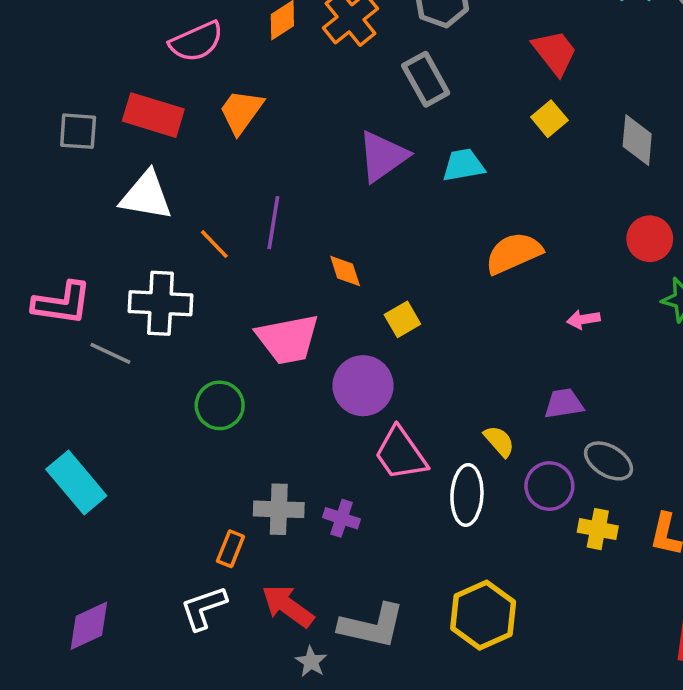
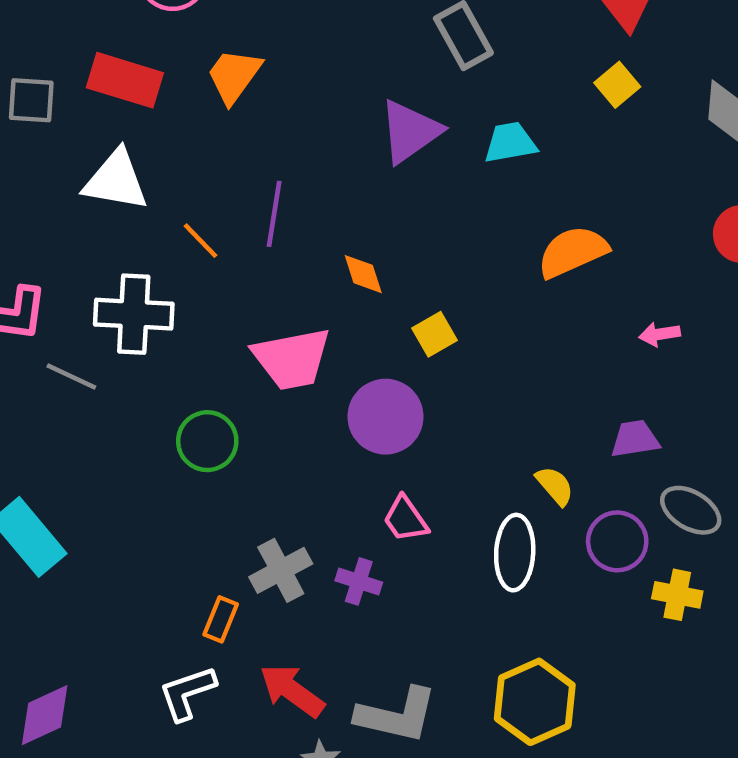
pink trapezoid: (401, 454) -> (406, 519), moved, size x0.7
gray cross: (279, 509) -> (281, 570), turned -30

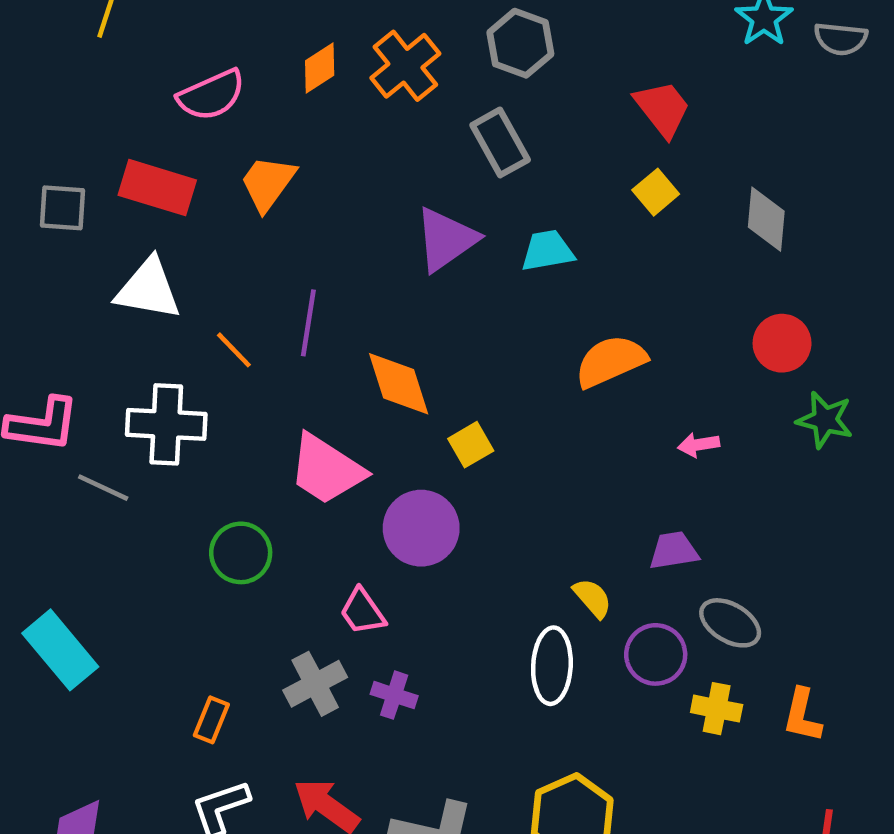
orange diamond: (363, 274) -> (399, 384), size x1.6
pink trapezoid: (292, 359) -> (326, 469), turned 44
pink trapezoid: (406, 519) -> (362, 612), moved
orange rectangle: (221, 619) -> (211, 720), moved

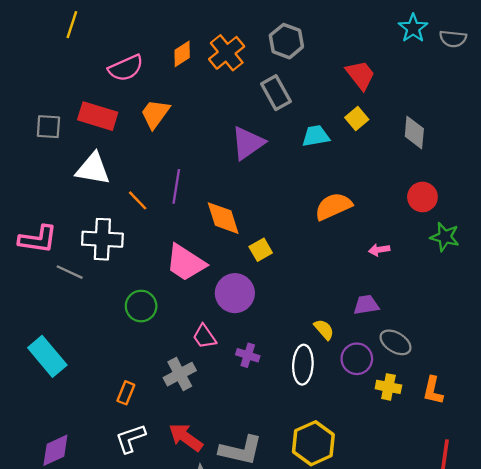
cyan trapezoid: (547, 251) -> (316, 136), moved
purple cross: (394, 695) -> (248, 355), moved

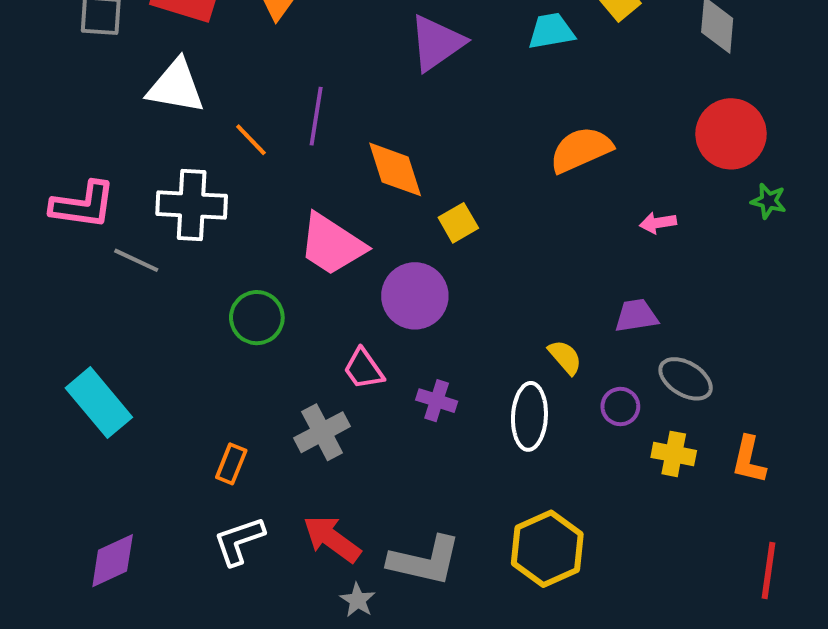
red circle: (422, 197) -> (731, 134), size x1.4
green star: (445, 237) -> (769, 201), size x0.7
purple circle: (357, 359) -> (620, 407), size x0.7

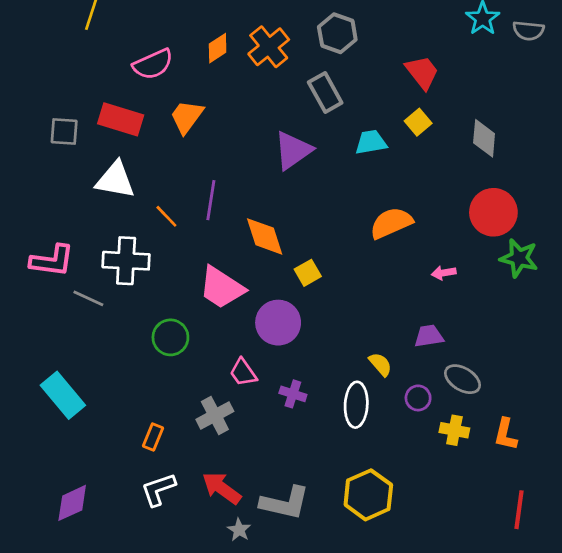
green star: (769, 201) -> (519, 258), size x1.6

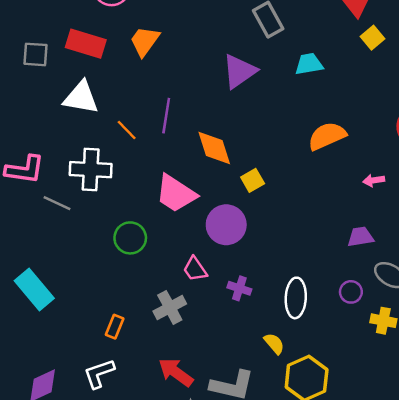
yellow square: (418, 122) -> (373, 38), moved
yellow semicircle: (380, 364) -> (274, 343), moved
white L-shape: (158, 489) -> (99, 373), moved

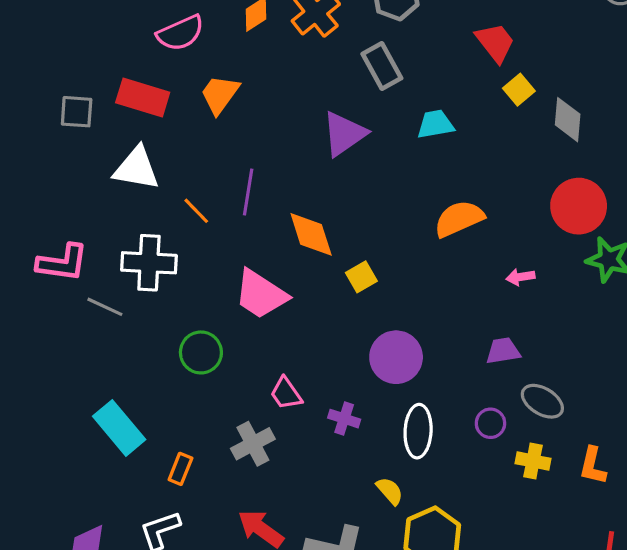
purple circle: (226, 225) -> (396, 357), moved
cyan rectangle: (34, 290) -> (119, 428), moved

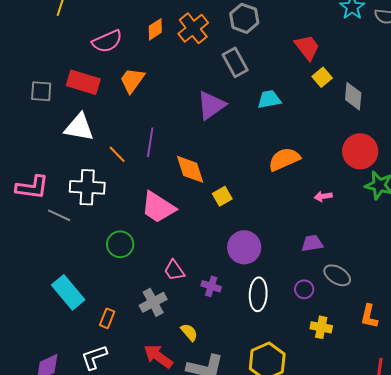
yellow cross: (533, 461) -> (321, 327), moved
yellow semicircle: (390, 491) -> (189, 332), moved

